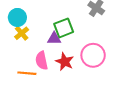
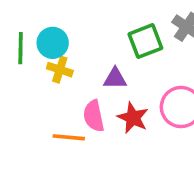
green square: (64, 28) -> (145, 41), moved
yellow cross: (22, 33) -> (60, 70), turned -32

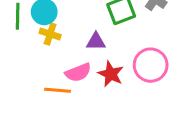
pink semicircle: (94, 116) -> (78, 72), turned -100

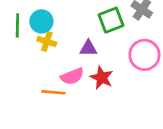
pink circle: (151, 65) -> (144, 55), moved

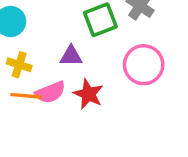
yellow cross: (47, 41) -> (19, 65), moved
orange line: (54, 92) -> (26, 96), moved

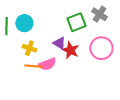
purple triangle: (71, 56) -> (59, 43), turned 32
red star: (88, 94) -> (70, 50), moved

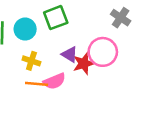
green square: (76, 22) -> (56, 18), moved
pink circle: (101, 48) -> (103, 52), moved
red star: (70, 50) -> (84, 63), turned 30

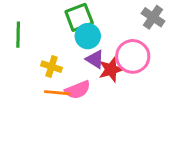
cyan circle: (25, 29) -> (88, 36), moved

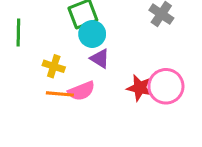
pink circle: (133, 56) -> (166, 86), moved
red star: (111, 69) -> (140, 88), moved, turned 30

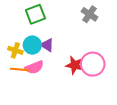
cyan circle: (92, 34) -> (32, 45), moved

